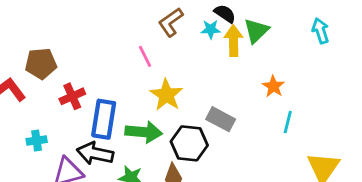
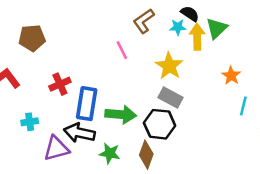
brown pentagon: (41, 64) -> (32, 38), moved
yellow star: (166, 95) -> (169, 66), moved
gray rectangle: (221, 119) -> (170, 97), moved

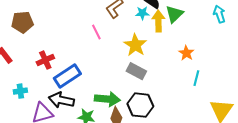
blue rectangle: (87, 104) -> (67, 76), turned 48
green arrow: (121, 114) -> (107, 99), moved
black hexagon: (160, 124) -> (140, 105), moved

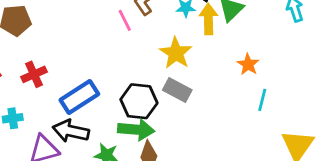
pink line: (96, 32) -> (125, 20), moved
red cross: (45, 60) -> (34, 74), moved
black hexagon: (140, 105) -> (139, 101), moved

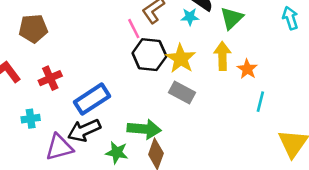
yellow arrow: (208, 19) -> (222, 56), moved
black hexagon: (139, 101) -> (149, 55), moved
black arrow: (71, 131) -> (84, 130), turned -36

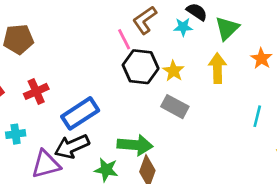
yellow star: (181, 59) -> (173, 71), size x0.7
orange star: (247, 69) -> (261, 59), moved

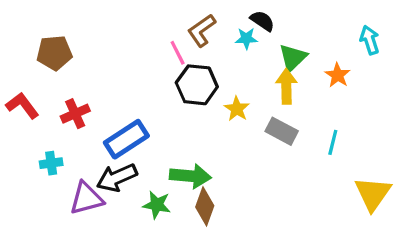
green triangle: (227, 28) -> (293, 58), moved
yellow star: (173, 71) -> (237, 109), moved
gray rectangle: (175, 107) -> (282, 131), moved

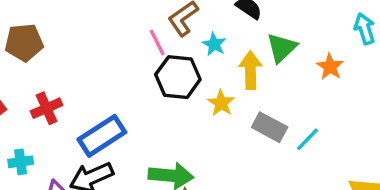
cyan star: (246, 38) -> (214, 44), moved, turned 30
yellow arrow: (286, 86) -> (251, 70), moved
cyan line: (333, 142) -> (308, 139), moved, turned 30

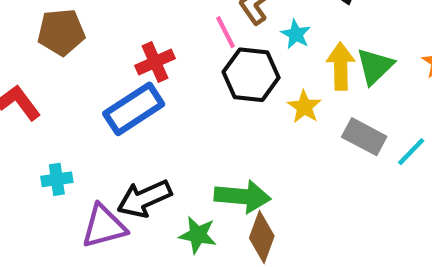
green triangle: (282, 48) -> (375, 66), moved
red cross: (47, 108) -> (155, 62), moved
blue rectangle: (102, 136) -> (134, 109), moved

